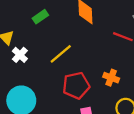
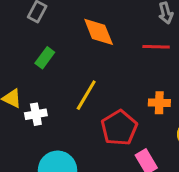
white cross: (20, 55) -> (36, 114), turned -35

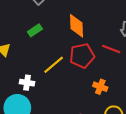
white cross: (36, 114) -> (27, 83), moved
red pentagon: (119, 128) -> (82, 56), moved

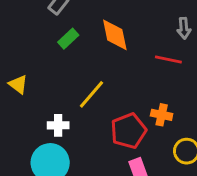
green rectangle: (35, 30) -> (68, 39), moved
red pentagon: (82, 56) -> (128, 131), moved

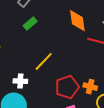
orange diamond: (115, 35) -> (77, 21), moved
orange cross: (162, 115) -> (90, 87), moved

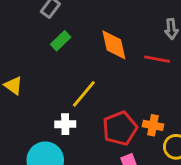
orange diamond: (77, 21) -> (114, 45), moved
white cross: (20, 81) -> (65, 124), moved

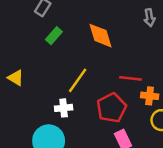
red line: (157, 59) -> (131, 78), moved
orange cross: (153, 125) -> (150, 96), moved

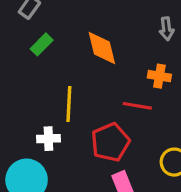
yellow line: (78, 80) -> (69, 104), turned -36
orange cross: (150, 96) -> (159, 76), moved

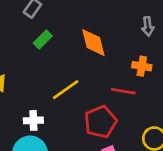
yellow line: (69, 104) -> (66, 90), turned 52
white cross: (48, 139) -> (33, 120), moved

